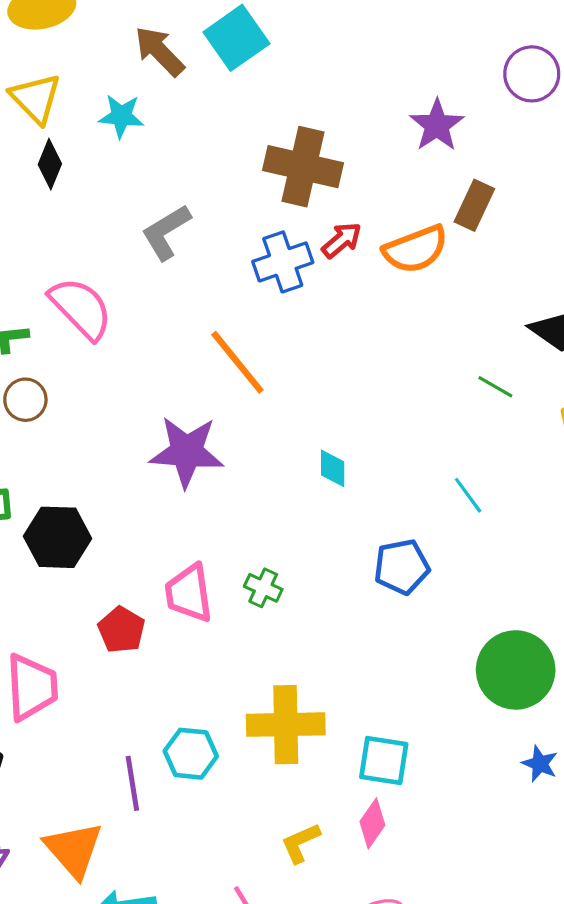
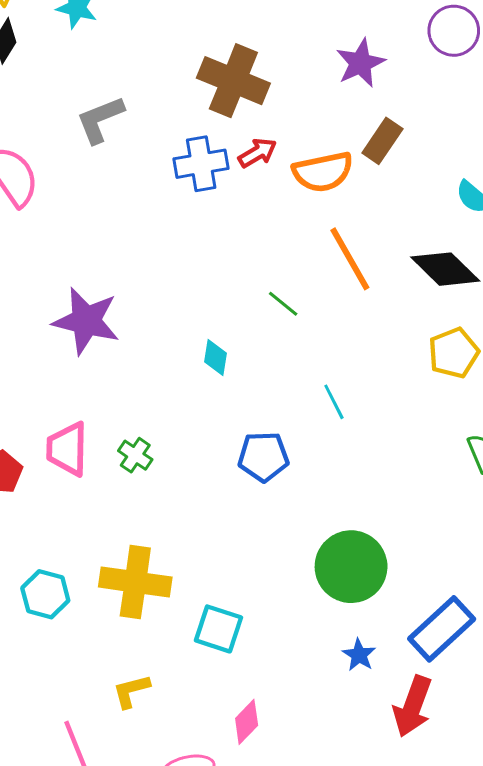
orange line: (237, 362) -> (350, 259), moved
green line: (495, 387) -> (283, 304), moved
pink diamond: (372, 823) -> (247, 722), moved

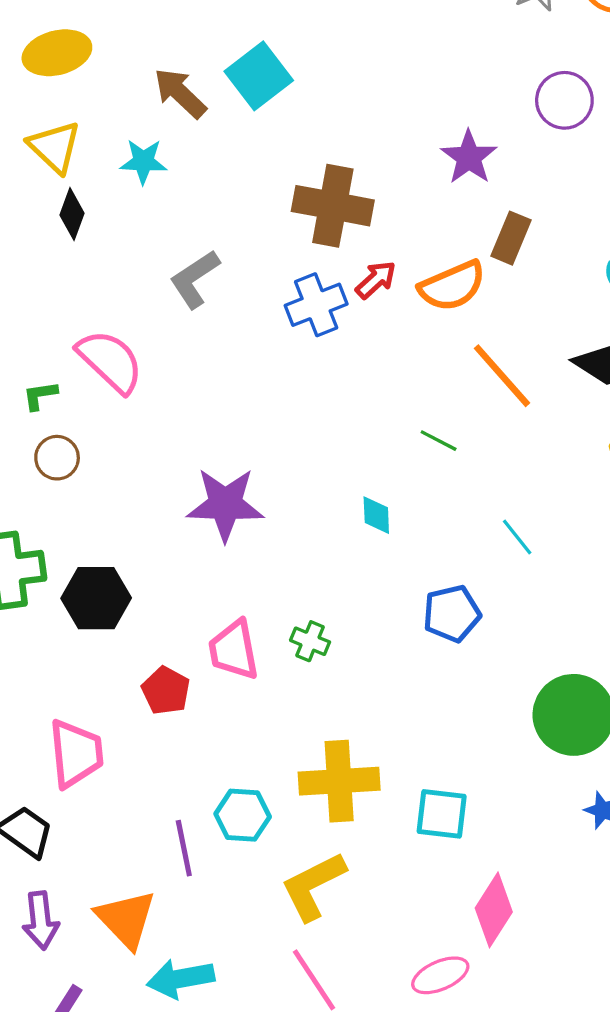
yellow L-shape: (131, 691) -> (313, 886), moved, size x1.6
pink diamond: (247, 722) -> (494, 910), size x1.4

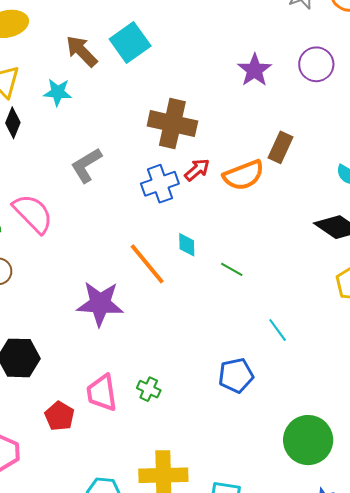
purple star: (469, 157) -> (255, 70), moved
orange line: (502, 376) -> (147, 264), moved
cyan diamond: (376, 515) -> (187, 245), moved

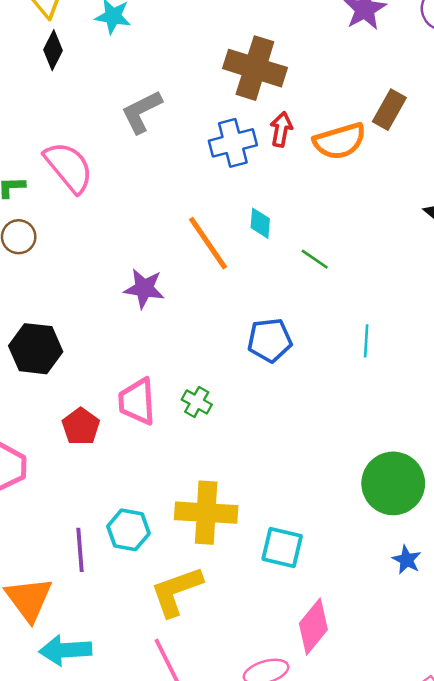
red arrow: (197, 170) -> (281, 129), turned -44
purple star: (100, 304) -> (144, 288), size x0.7
cyan line: (278, 330) -> (366, 341), turned 35
blue pentagon: (236, 375) -> (270, 340), moved

